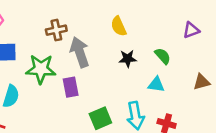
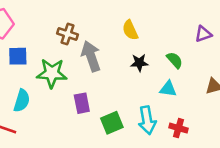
brown cross: (56, 30) -> (67, 34), turned 30
purple rectangle: (71, 87) -> (82, 103), moved

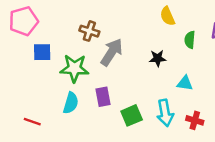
yellow semicircle: (130, 30) -> (168, 16), moved
gray arrow: (91, 56) -> (112, 52), turned 52
green semicircle: (175, 60) -> (190, 40), moved, turned -133
cyan semicircle: (22, 101) -> (71, 103), moved

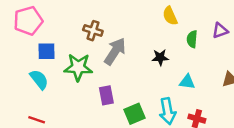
cyan semicircle: (71, 103) -> (39, 79), moved, turned -55

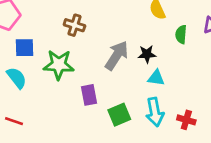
gray arrow: (115, 51) -> (117, 55), moved
cyan triangle: (187, 82) -> (156, 78), moved

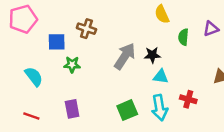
blue square: (24, 48) -> (57, 42), moved
green star: (59, 65) -> (72, 65), size x0.6
purple rectangle: (89, 95) -> (72, 109), moved
red cross: (186, 120) -> (188, 99), moved

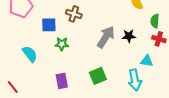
cyan triangle: (161, 77) -> (147, 61), moved
red cross: (188, 99) -> (159, 39), moved
green square: (127, 110) -> (98, 76), moved
red line: (31, 116) -> (13, 87), moved, turned 32

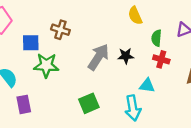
green star: (62, 44) -> (46, 65), size x1.5
purple rectangle: (62, 81) -> (24, 104), moved

